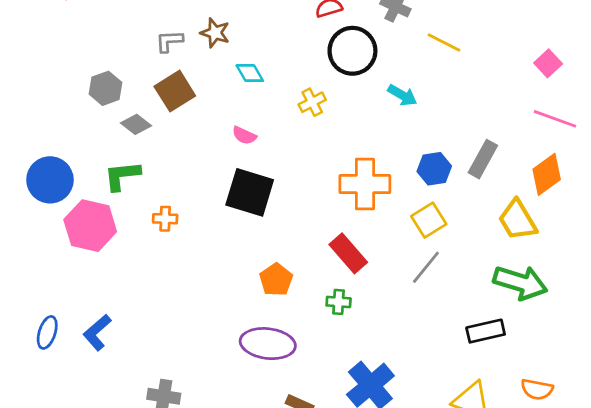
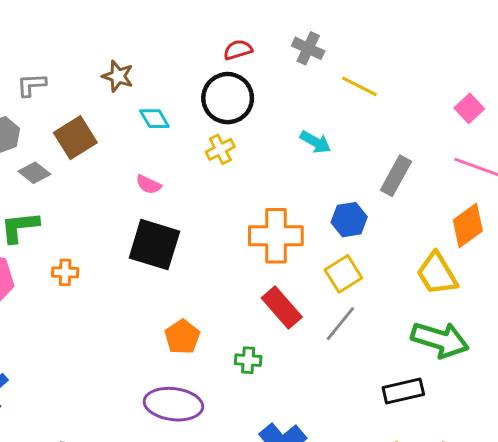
gray L-shape: (169, 41) -> (31, 85), moved
black circle: (352, 51) -> (228, 98), moved
gray rectangle: (483, 159) -> (396, 176), moved
red rectangle: (348, 253) -> (282, 307), moved

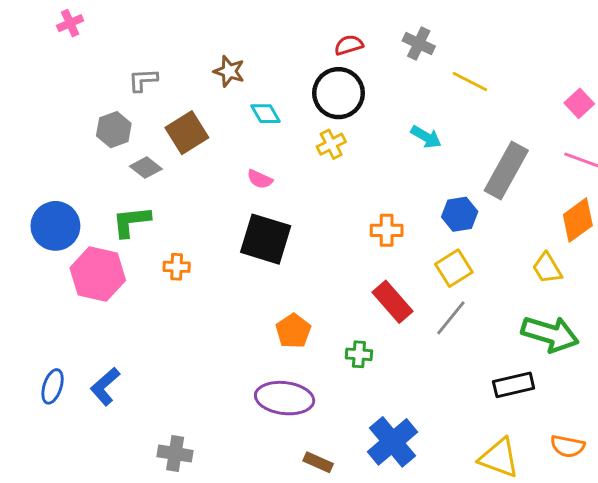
gray rectangle: (396, 176) -> (506, 170), size x1.4
orange cross: (276, 236) -> (387, 230), size x0.6
yellow trapezoid: (437, 274) -> (547, 268), size x0.7

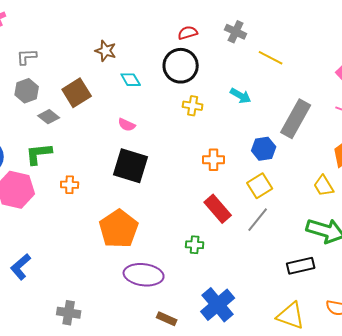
gray L-shape: (143, 80) -> (27, 57), moved
yellow cross: (331, 144) -> (193, 106), moved, turned 36
orange pentagon: (293, 331) -> (119, 229), moved, size x1.6

